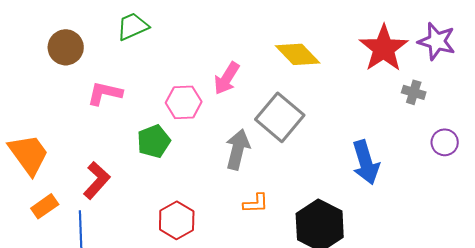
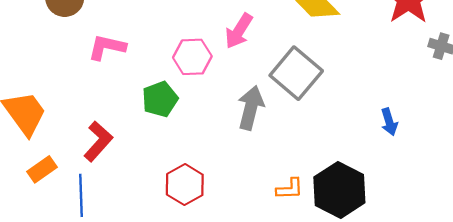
blue arrow: (366, 162) -> (389, 122), size x0.6
orange L-shape: (256, 203) -> (290, 189), moved

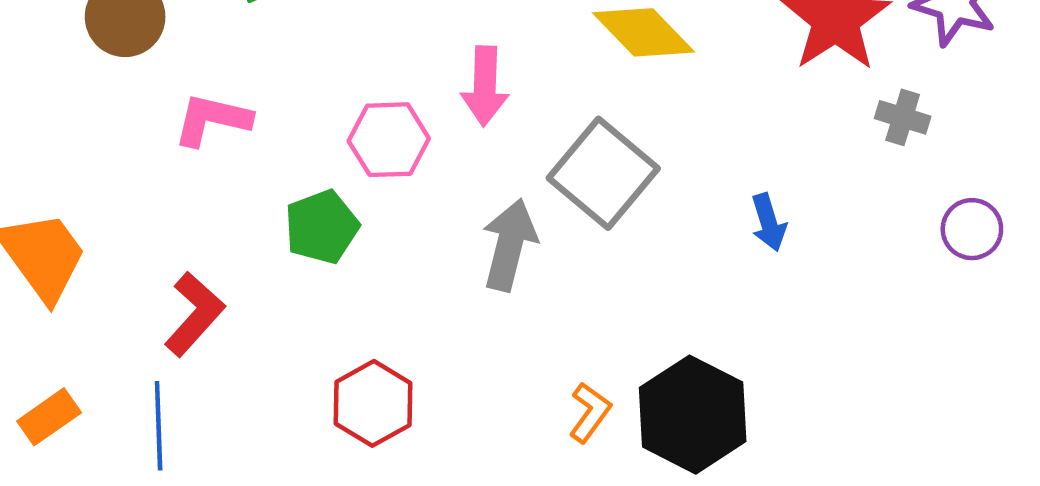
pink arrow: (239, 31) -> (485, 86), turned -30
blue arrow: (389, 122) -> (769, 222), moved
orange rectangle: (42, 169) -> (49, 417), moved
orange L-shape: (290, 189) -> (590, 412), turned -52

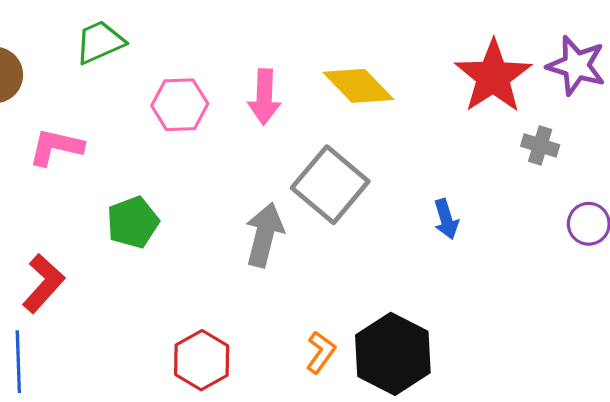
pink arrow: (485, 86) -> (264, 97), moved
pink hexagon: (389, 140) -> (180, 105), moved
red hexagon: (373, 403) -> (202, 360), moved

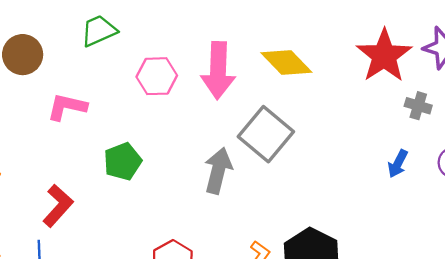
pink arrow: (264, 97) -> (218, 70), size x1.4
blue arrow: (446, 219) -> (398, 164), moved, turned 44

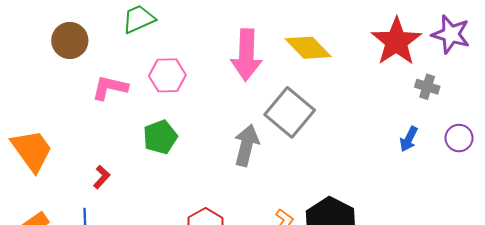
pink hexagon: (157, 76) -> (167, 75), moved
red L-shape: (58, 206) -> (102, 177), size x0.6

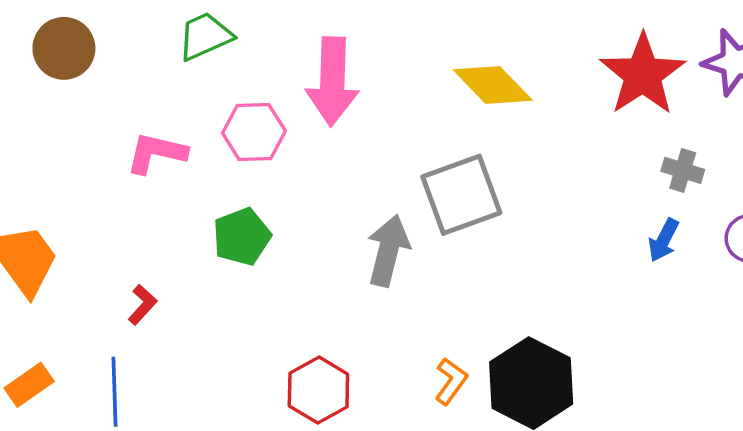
brown circle: (70, 40) -> (64, 48), moved
pink arrow: (246, 55) -> (332, 81), moved
gray cross: (427, 87) -> (683, 170), moved
gray square: (290, 112) -> (461, 195), turned 30

